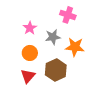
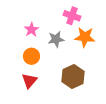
orange star: (75, 47) -> (85, 37), moved
brown hexagon: (56, 70) -> (73, 76), moved

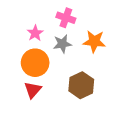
pink cross: (72, 16) -> (66, 18), moved
orange circle: (31, 56) -> (35, 63), size x1.5

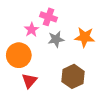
pink cross: (66, 18) -> (49, 17), moved
orange circle: (35, 63) -> (19, 55), moved

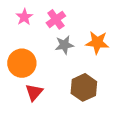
pink cross: (49, 17) -> (56, 19), turned 35
pink star: (32, 30) -> (24, 17), moved

